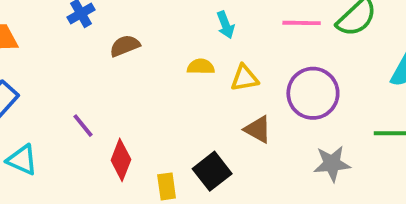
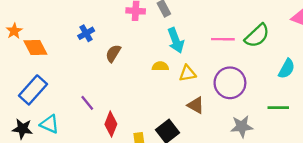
cyan arrow: (225, 25) -> (176, 40), size x1.5
brown semicircle: (125, 46) -> (113, 53), turned -36

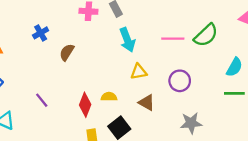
yellow semicircle: (160, 66) -> (109, 97), moved
purple circle: (230, 83) -> (180, 81), size x0.7
green line: (278, 108) -> (234, 93), moved
red diamond: (111, 124) -> (85, 105), moved

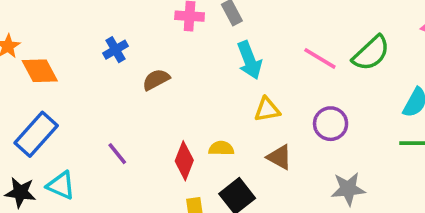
pink line: (173, 39) -> (320, 58), turned 30
brown semicircle: (67, 52) -> (156, 80), turned 30

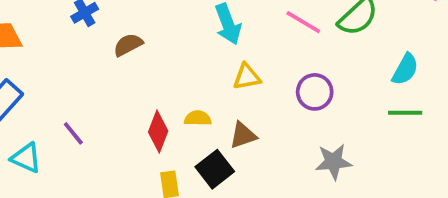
purple line: (117, 154) -> (73, 133), moved
brown triangle: (279, 157) -> (243, 135), moved, turned -48

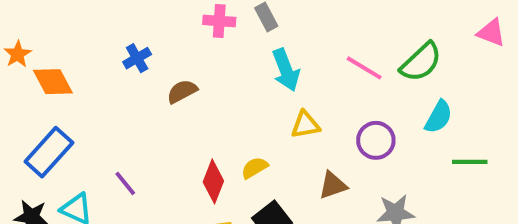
cyan semicircle: (405, 69) -> (439, 117), moved
yellow semicircle: (198, 118) -> (254, 168), turned -32
brown triangle: (243, 135) -> (333, 185), moved

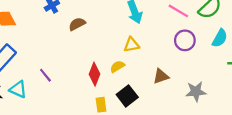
yellow triangle: (305, 125) -> (132, 45), moved
purple circle: (376, 140) -> (185, 40), moved

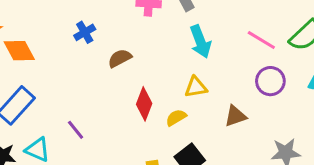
red diamond: (94, 74) -> (144, 104), moved
brown triangle: (161, 76) -> (235, 116), moved

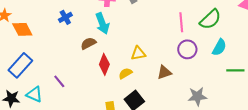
pink line: (261, 40) -> (181, 22), turned 54
cyan arrow: (200, 41) -> (102, 23), moved
brown semicircle: (120, 58) -> (88, 43), moved

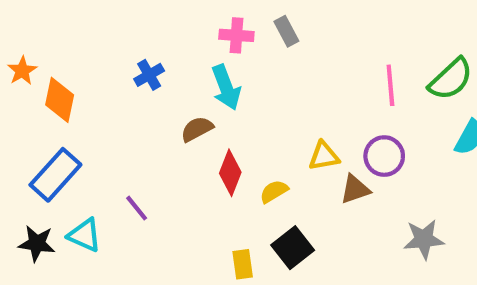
orange diamond: (22, 29) -> (60, 100), turned 40
purple circle: (187, 49) -> (384, 156), moved
yellow triangle: (138, 53) -> (324, 156), moved

